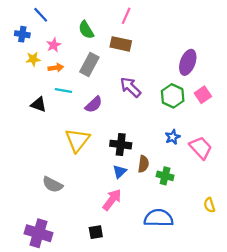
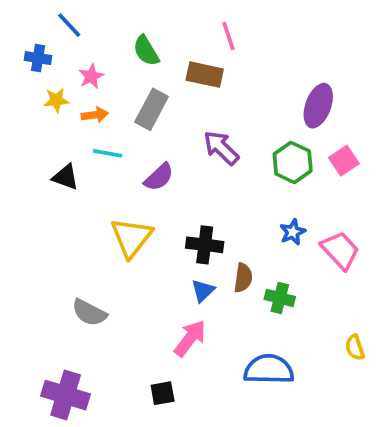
pink line: (126, 16) -> (229, 36), moved, turned -42

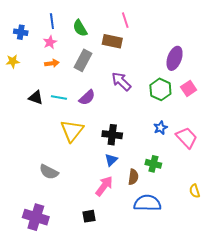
blue line: (69, 25) -> (52, 21), moved, turned 35
yellow star: (56, 100) -> (13, 61), moved
cyan line: (108, 153) -> (59, 98), moved
brown semicircle: (243, 278) -> (133, 177), moved

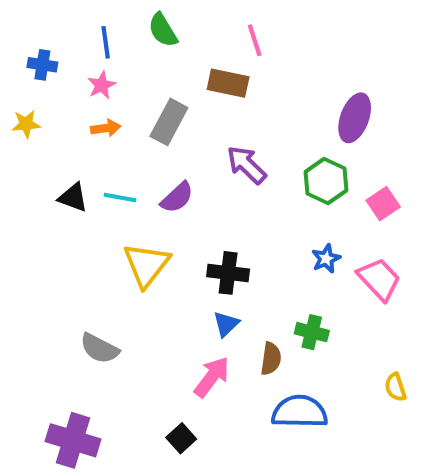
green semicircle: (80, 28) -> (163, 30), moved
pink square: (189, 88) -> (383, 204), moved
black square: (89, 216) -> (181, 438), turned -32

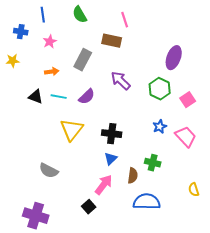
blue line: (106, 42) -> (43, 15), moved
orange arrow: (106, 128) -> (52, 72), moved
black square: (181, 438) -> (89, 207), moved

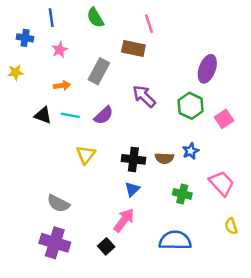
yellow triangle: (72, 130) -> (86, 155), size x0.7
pink trapezoid: (186, 137) -> (222, 183), moved
brown semicircle: (133, 176) -> (164, 158), moved, turned 84
purple cross: (36, 216) -> (55, 243), moved

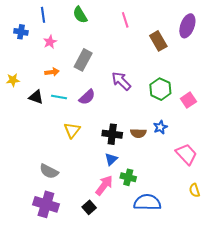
brown rectangle: (133, 49) -> (158, 41), moved, turned 48
purple ellipse: (207, 69) -> (187, 26), moved
yellow star: (15, 72) -> (13, 80), moved
green cross: (182, 194) -> (128, 177), moved

